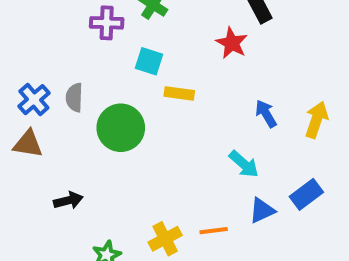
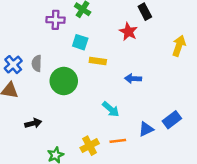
blue arrow: (266, 114) -> (133, 79), moved, turned -56
yellow arrow: (316, 120) -> (179, 46), moved
cyan arrow: (244, 164) -> (111, 109), moved

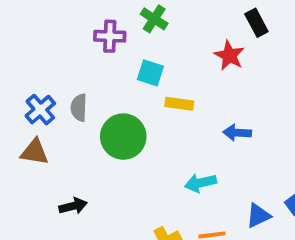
cyan arrow: (111, 109) -> (200, 183), turned 126

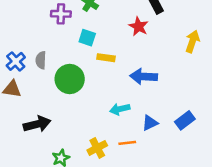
blue arrow: (237, 133) -> (144, 76), size x1.5
black arrow: (73, 206) -> (37, 124), size x1.5
blue triangle: (258, 216) -> (150, 123), moved

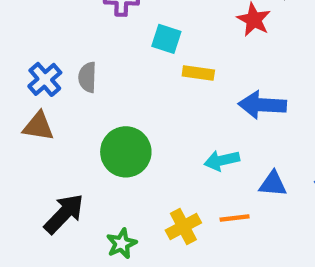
green circle: (70, 79) -> (126, 152), moved
blue triangle: (150, 123) -> (273, 184), turned 30
black arrow: (37, 124) -> (64, 214), moved, turned -32

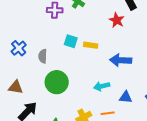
cyan square: (166, 39) -> (71, 41), moved
gray semicircle: (87, 77) -> (43, 56), moved
brown triangle: (38, 126) -> (16, 87), moved

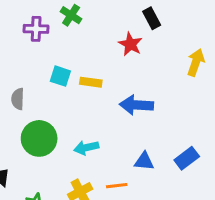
cyan arrow: (102, 86) -> (86, 148), moved

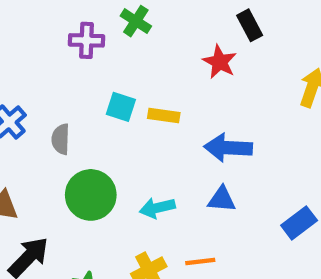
blue triangle: (144, 161) -> (222, 199), moved

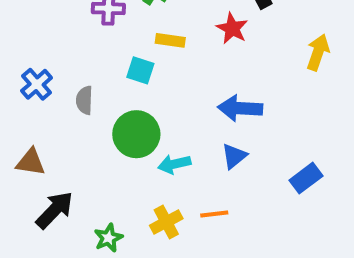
yellow rectangle: (164, 116) -> (170, 40), moved
green circle: (91, 195) -> (136, 134), moved
blue triangle: (222, 199) -> (234, 156), turned -44

